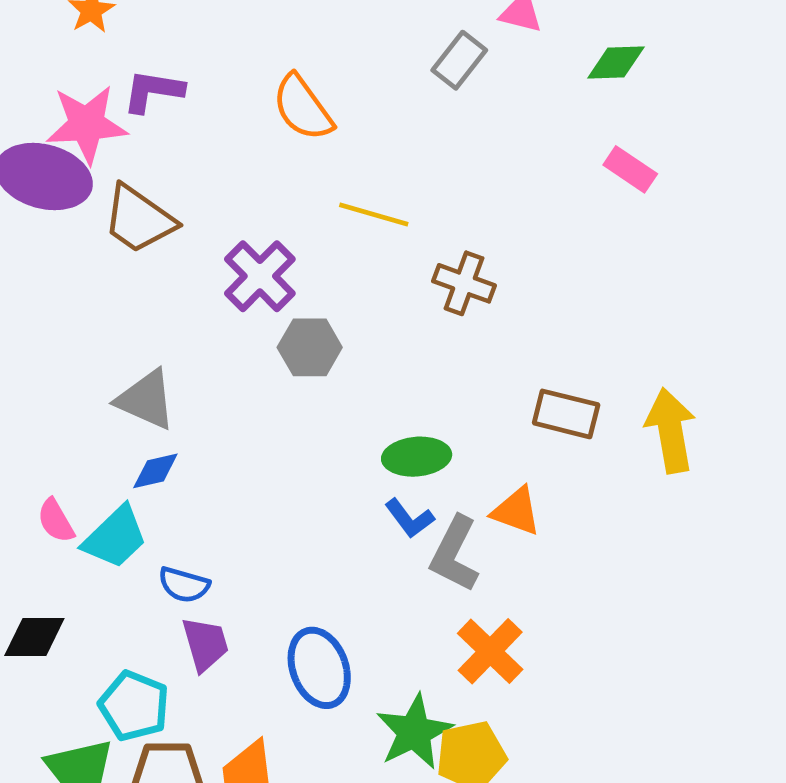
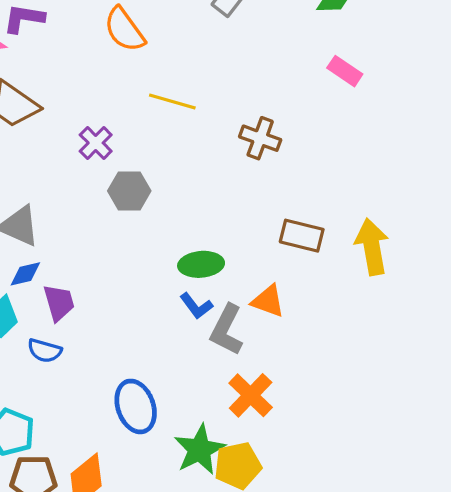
purple cross: (260, 276) -> (96, 143), size x0.7
brown cross: (464, 283) -> (260, 138), moved
purple trapezoid: (205, 644) -> (59, 303), moved

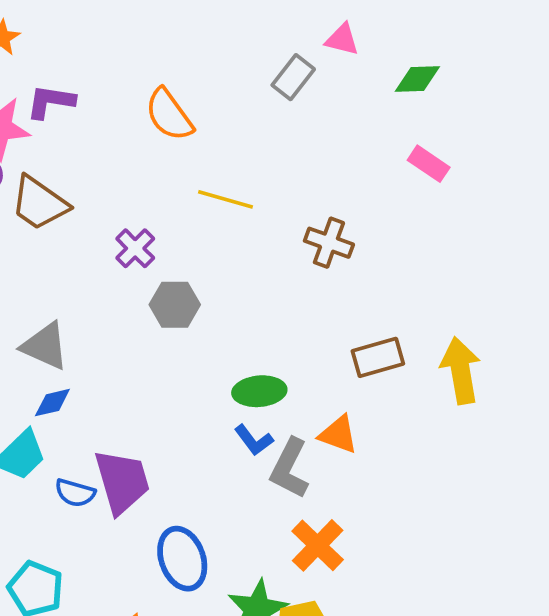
brown rectangle: (302, 236) -> (378, 357), turned -30
purple trapezoid: (59, 303) -> (122, 482), moved, size x1.5

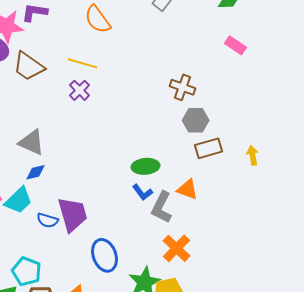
yellow line: (226, 199) -> (82, 63), moved
gray hexagon: (175, 305) -> (196, 120), moved
yellow arrow: (461, 371) -> (252, 155), size x0.6

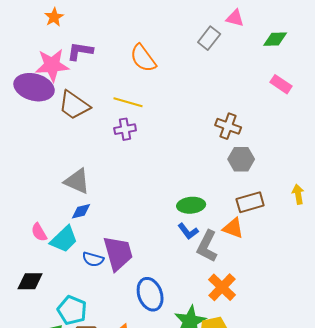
purple cross: (80, 90) -> (125, 129), turned 35
brown rectangle: (208, 148) -> (250, 202), moved

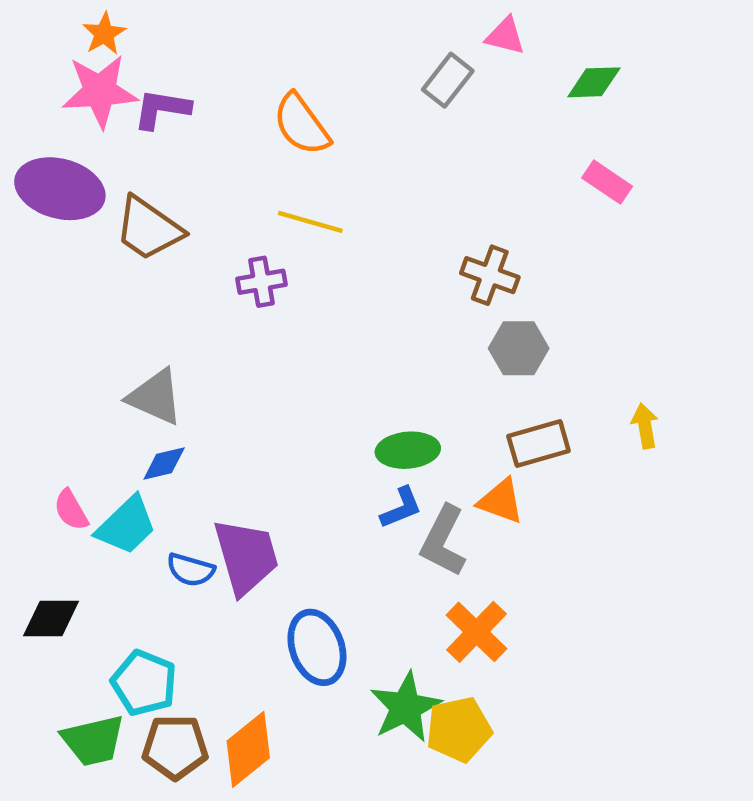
pink star: (52, 65) -> (100, 91), moved
yellow line: (128, 102) -> (310, 222), moved
blue L-shape: (188, 231) -> (401, 508), turned -75

